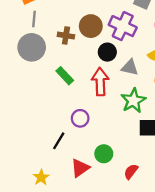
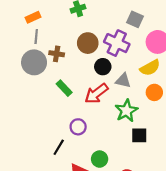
brown cross: (66, 36) -> (57, 54), moved
red arrow: (100, 82) -> (96, 94), turned -125

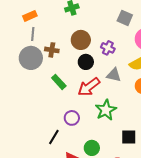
purple cross: (117, 43) -> (108, 48), moved, size x0.6
black circle: (103, 67) -> (86, 62), moved
green star: (126, 111) -> (106, 110), moved
black square: (139, 135) -> (129, 137), moved

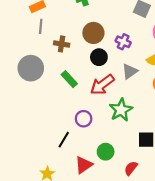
gray circle: (31, 58) -> (31, 68), moved
gray triangle: (114, 75) -> (130, 71), turned -49

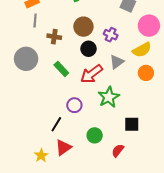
red triangle: (84, 165) -> (63, 147), moved

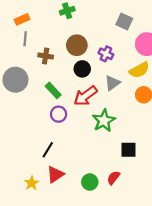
purple circle: (74, 105) -> (59, 114), moved
green circle: (95, 135) -> (90, 182), moved

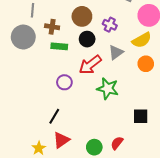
gray circle: (15, 80) -> (23, 37), moved
green rectangle: (53, 90) -> (59, 46), moved, turned -42
green star: (104, 121) -> (108, 88), turned -30
black square: (129, 150) -> (141, 116), moved

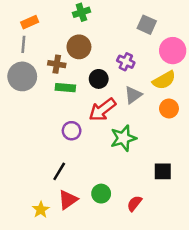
gray line: (33, 10) -> (23, 44), moved
brown circle: (82, 16) -> (79, 47), moved
green star: (108, 88) -> (123, 138), turned -30
green circle: (94, 147) -> (101, 194), moved

